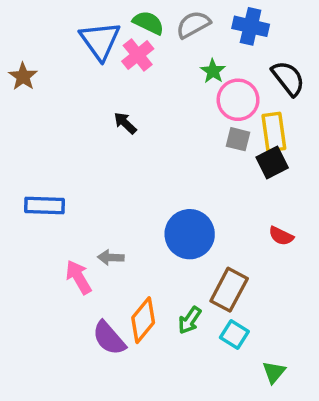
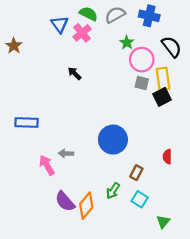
blue triangle: (100, 41) -> (60, 24), size x0.7
red semicircle: (281, 236) -> (167, 157), moved, turned 64
brown rectangle: (229, 290) -> (136, 173), size x0.6
orange diamond: (143, 320) -> (86, 206), moved

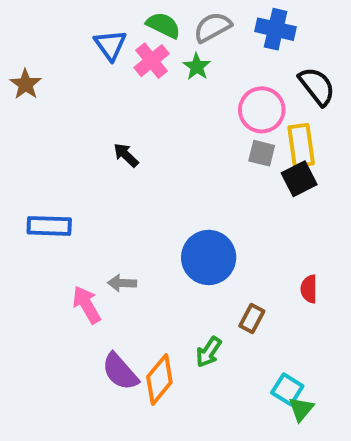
green star: (127, 43) -> (197, 67), moved
black arrow: (75, 73) -> (126, 155), moved
cyan square: (140, 199) -> (287, 389), moved

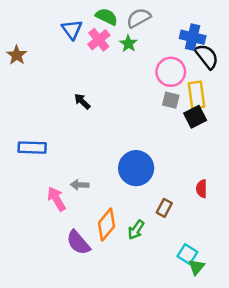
blue cross: (276, 29) -> (193, 37), moved
orange diamond: (159, 380) -> (107, 225), moved

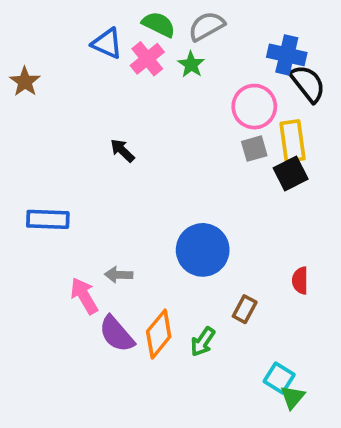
blue triangle: (72, 29) -> (107, 43), turned -30
gray square: (171, 100) -> (254, 149), turned -30
purple semicircle: (78, 243) -> (117, 334), moved

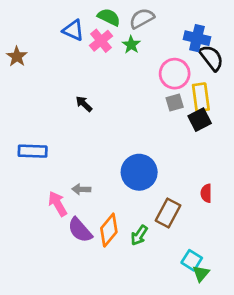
brown rectangle: (245, 309) -> (168, 213), size x1.5

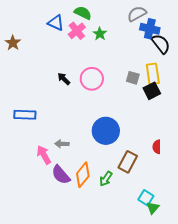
gray semicircle: (142, 18) -> (137, 14), moved
pink circle: (175, 74) -> (92, 79), moved
gray square: (175, 103) -> (133, 78), turned 32

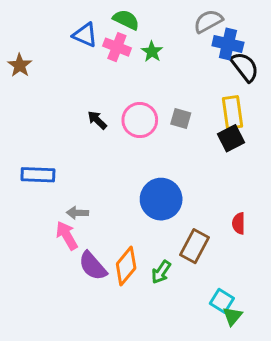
pink cross: (77, 31) -> (117, 47), turned -30
gray square: (133, 78) -> (181, 119), moved
gray arrow: (62, 144) -> (77, 213), moved

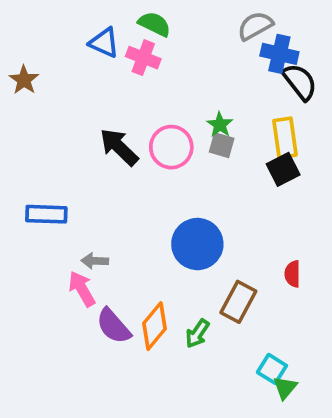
green star: (152, 52) -> (220, 125), moved
black arrow: (97, 120) -> (119, 147), size x1.6

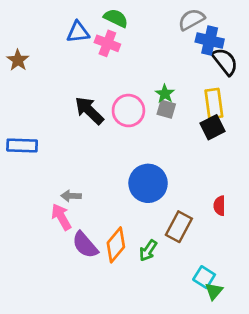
blue triangle: (104, 43) -> (78, 32), turned -30
blue rectangle: (46, 214) -> (22, 146), moved

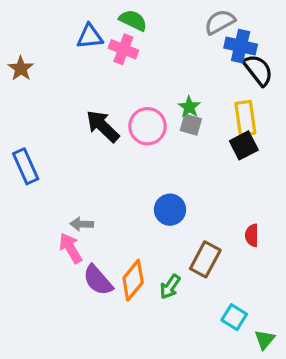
blue rectangle: (22, 146) -> (26, 166), turned 64
blue circle: (148, 183) -> (170, 210), size x0.7
green triangle: (214, 291) -> (265, 340), moved

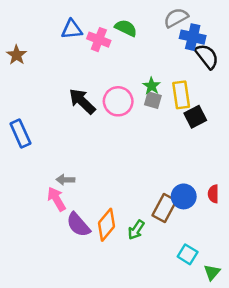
green semicircle: (133, 20) -> (126, 28), moved
yellow rectangle: (245, 118) -> (181, 95), moved
blue circle: (170, 210) -> (184, 196), moved
red semicircle: (252, 235) -> (213, 194), moved

